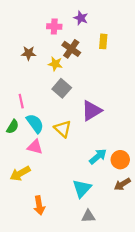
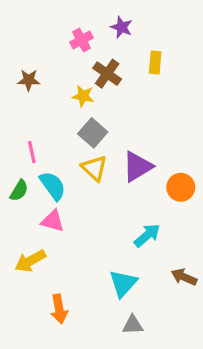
pink cross: (54, 27) -> (81, 40), turned -32
brown star: (29, 53) -> (29, 80), moved
yellow triangle: (63, 129) -> (94, 168), moved
orange circle: (120, 160) -> (181, 187), moved
brown arrow: (122, 184) -> (184, 277), turned 56

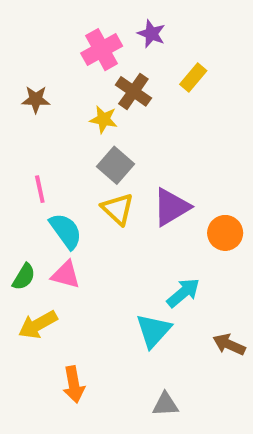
pink cross: (81, 40) -> (102, 50), size x1.4
yellow rectangle: (155, 62) -> (193, 78), turned 35
green semicircle: (19, 191) -> (24, 277), moved
cyan triangle: (123, 283) -> (153, 331), moved

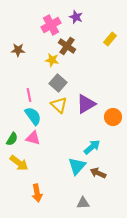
yellow rectangle: (193, 78) -> (110, 39), moved
pink line: (40, 189) -> (29, 95), moved
yellow arrow: (38, 325) -> (19, 163), turned -114
brown arrow: (229, 345) -> (98, 173), moved

